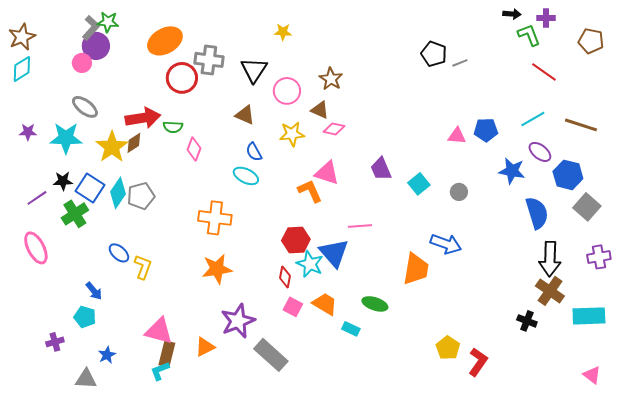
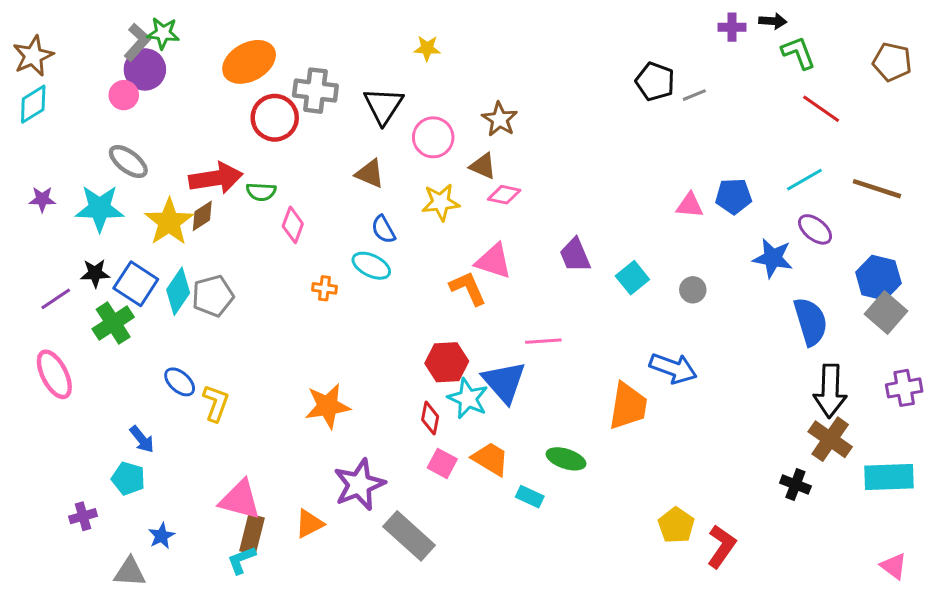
purple cross: (546, 18) -> (732, 27), moved
blue hexagon: (568, 175) -> (878, 278), moved
orange cross: (215, 218) -> (325, 288), moved, size x0.5

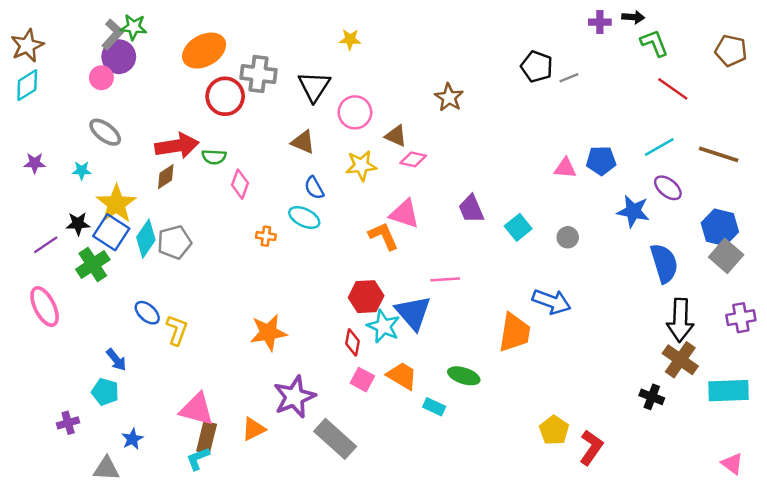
brown star: (500, 119) -> (449, 98), moved
cyan star: (100, 208) -> (82, 170), size x0.5
yellow star: (169, 222) -> (116, 204), moved

